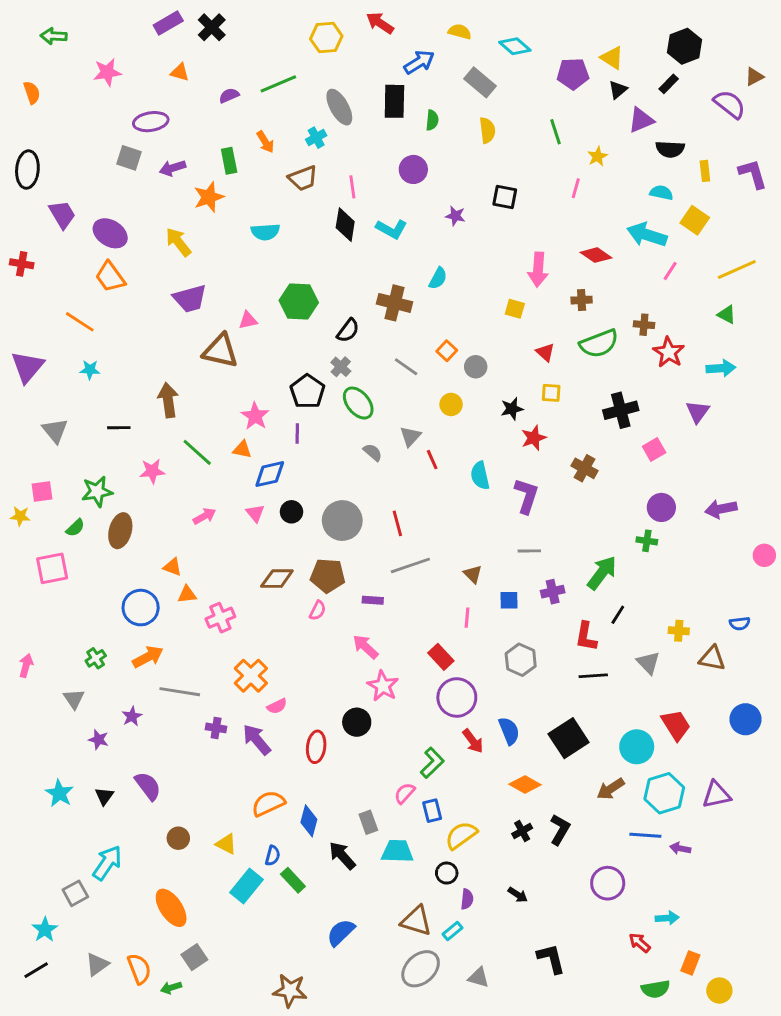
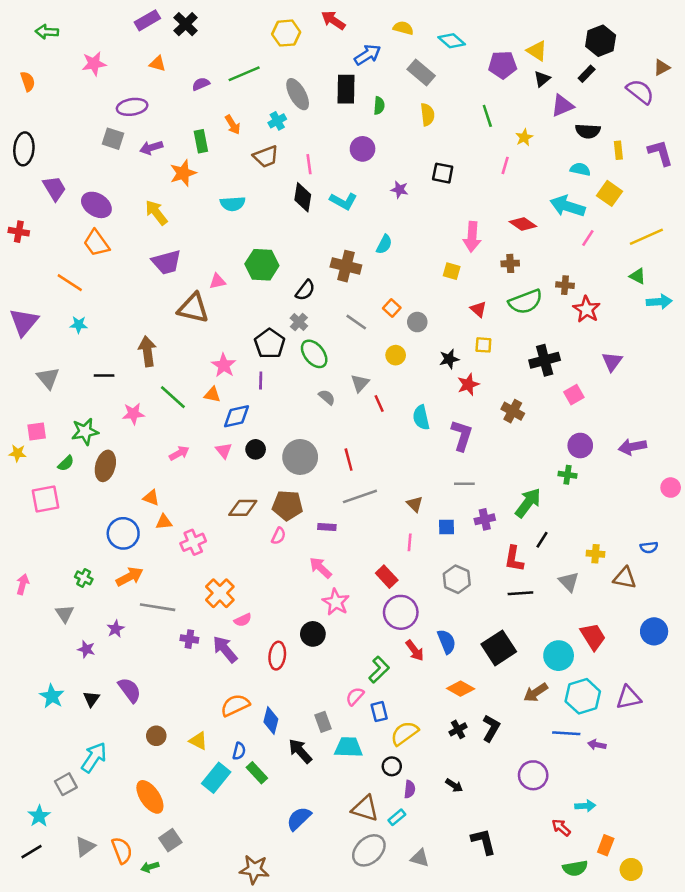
cyan arrow: (721, 368) -> (659, 302), moved
green cross: (96, 658) -> (84, 578), turned -30

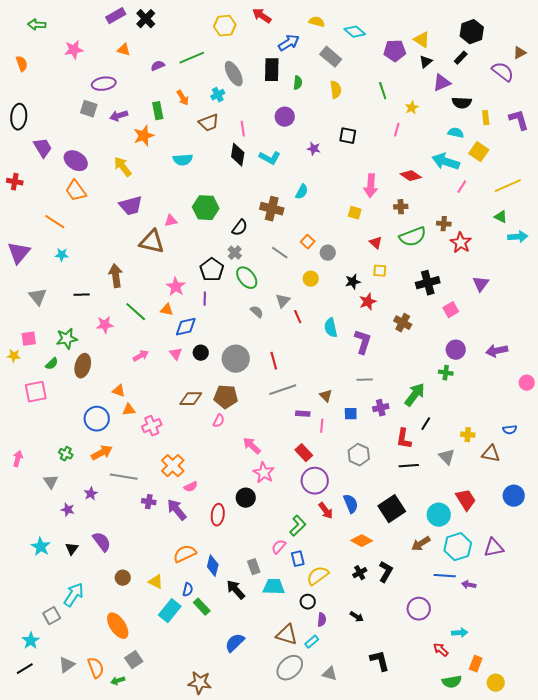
purple rectangle: (327, 527) -> (303, 414), moved

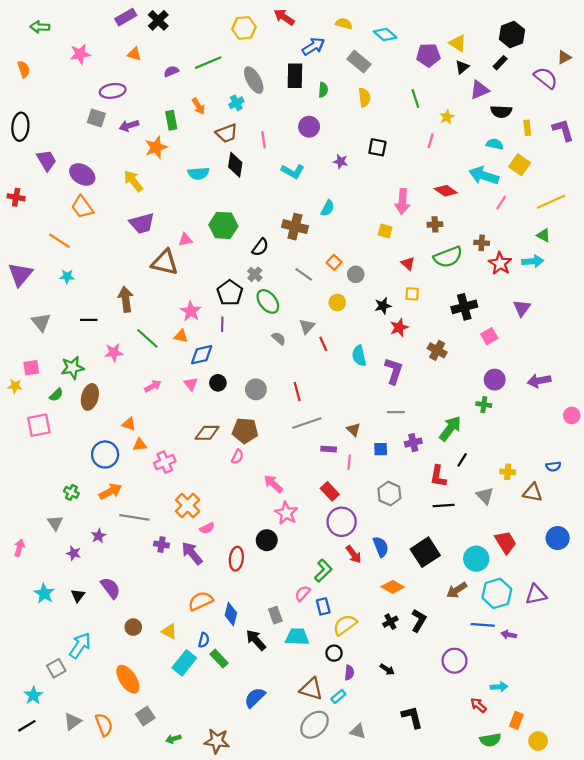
black diamond: (238, 155) -> (235, 165), moved
cyan arrow: (518, 237) -> (533, 261), moved
gray circle: (236, 359) -> (256, 389), size x0.7
pink arrow: (18, 459) -> (19, 548), moved
green arrow: (118, 681) -> (173, 739), moved

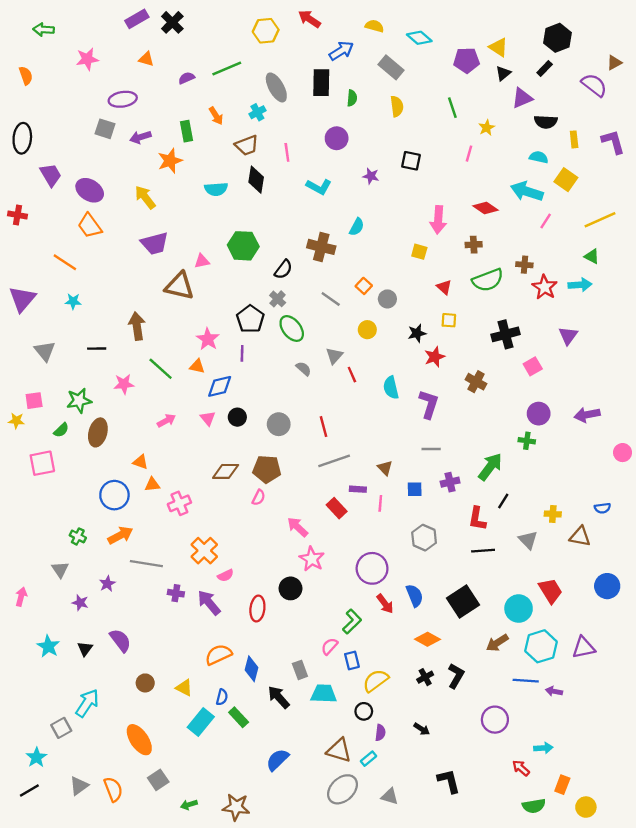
red rectangle: (330, 491) -> (337, 508), moved

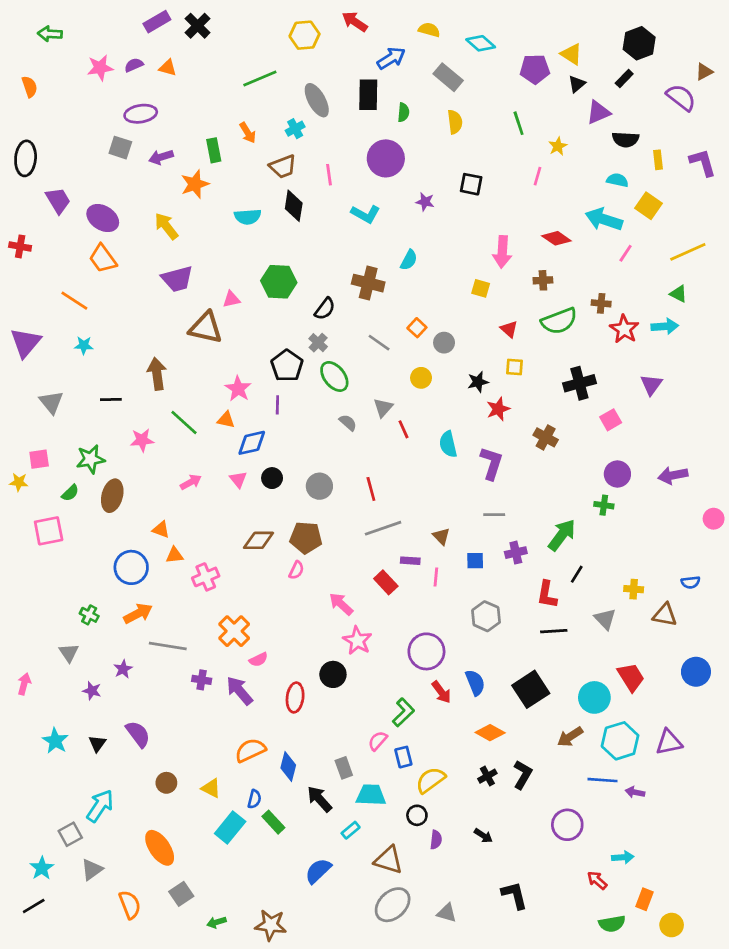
purple semicircle: (187, 78) -> (134, 65), moved
purple circle: (337, 138) -> (386, 158), size x1.4
cyan rectangle: (368, 759) -> (351, 830), moved
gray triangle: (79, 786) -> (92, 869), moved

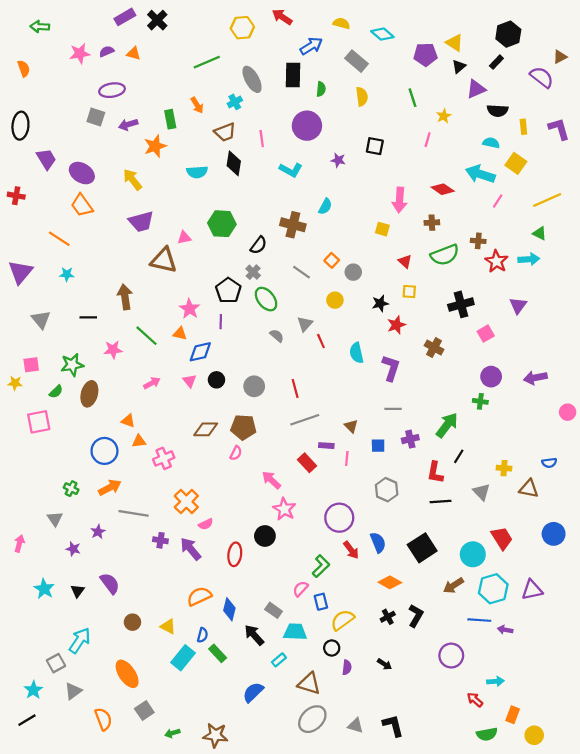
gray rectangle: (344, 768) -> (274, 610), turned -35
black L-shape: (514, 895) -> (393, 726), moved

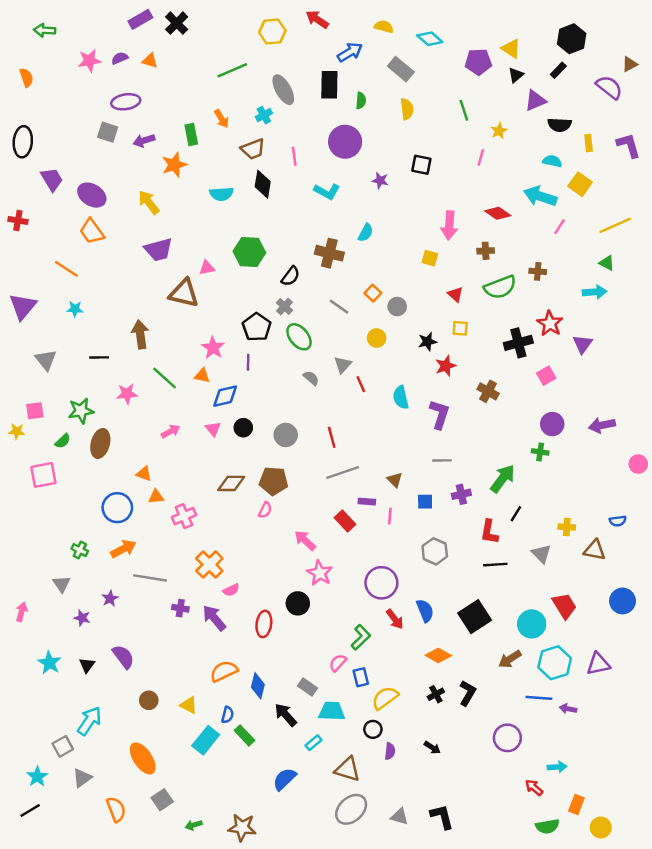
red star: (496, 261) -> (550, 323), moved

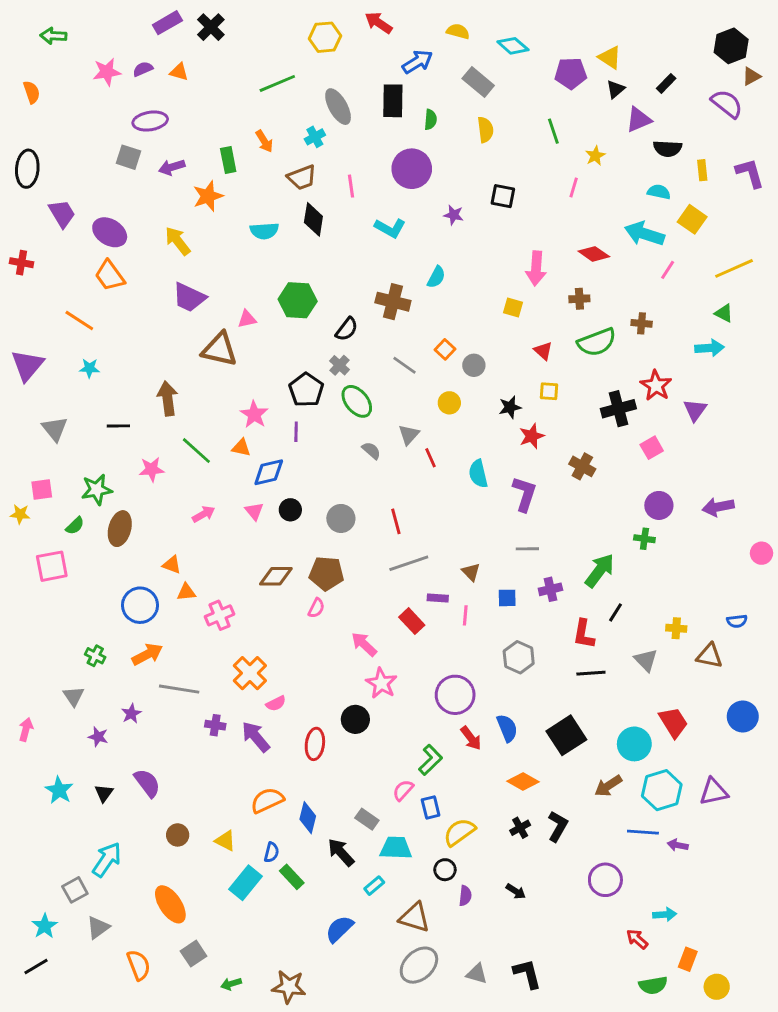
black hexagon: (572, 39) -> (731, 46), moved
purple trapezoid: (158, 250) -> (189, 297), turned 40

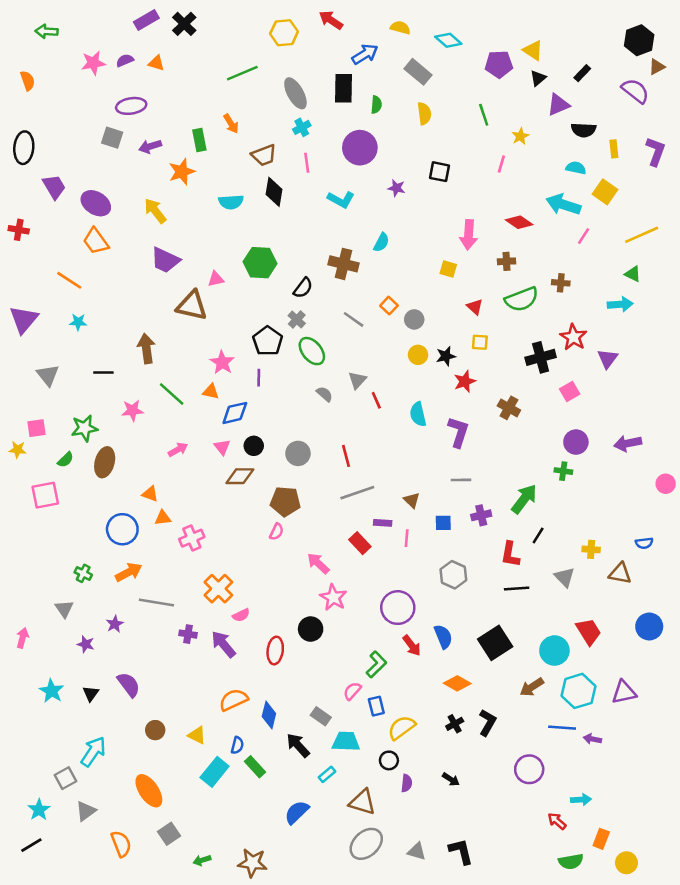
cyan cross: (315, 137) -> (302, 127), moved
purple L-shape: (750, 173) -> (656, 151), turned 36
yellow circle: (449, 403) -> (418, 355), moved
brown diamond: (276, 576) -> (240, 476), moved

